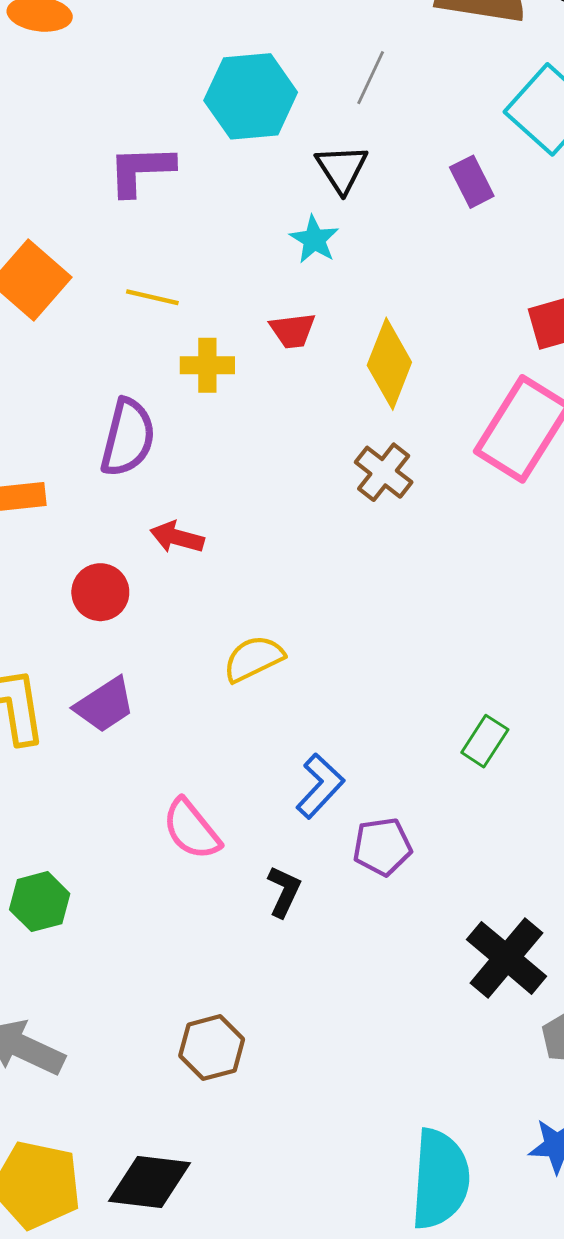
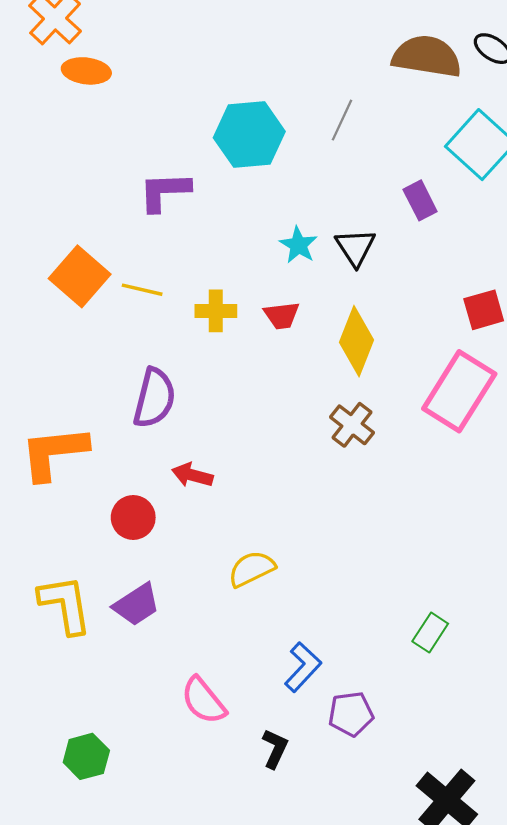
black triangle: (342, 169) -> (355, 247), moved
yellow line: (152, 297) -> (142, 290), moved
yellow cross: (207, 365) -> (216, 311), moved

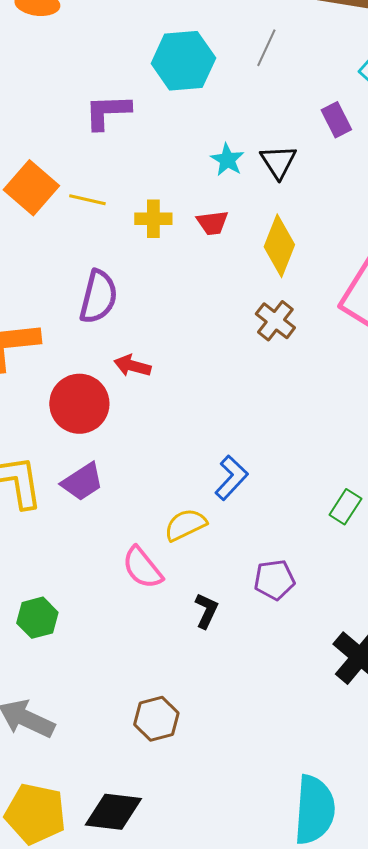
red circle: (133, 517) -> (79, 404), size x1.5
yellow semicircle: (252, 569) -> (185, 525), moved
blue L-shape: (303, 667) -> (231, 478), moved

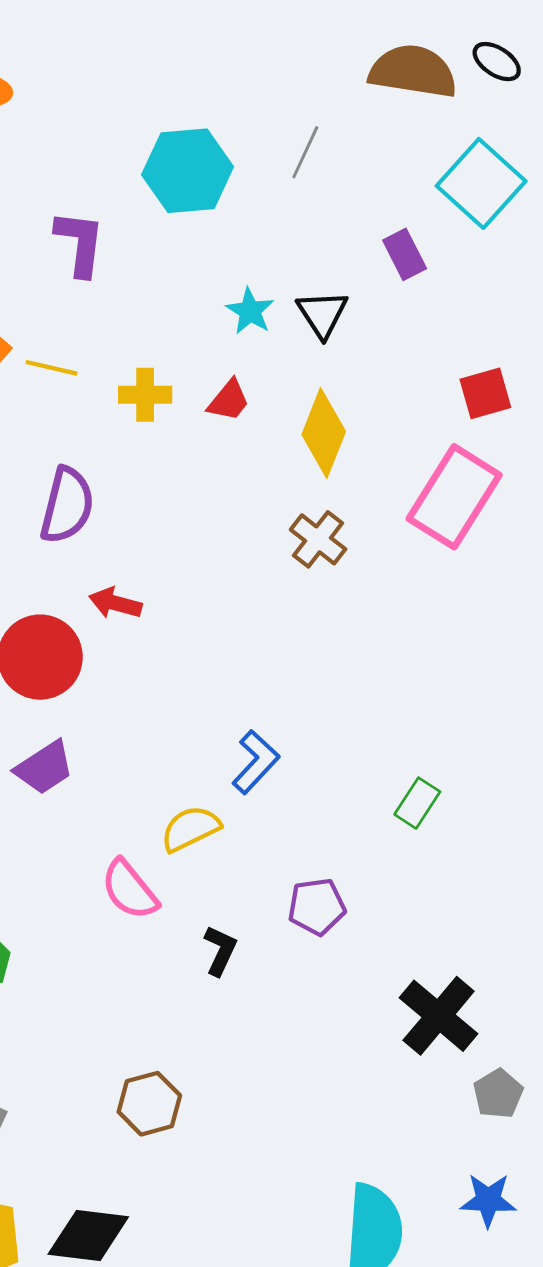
purple L-shape: (107, 112) -> (80, 243), turned 99
red trapezoid: (212, 223) -> (229, 400), turned -44

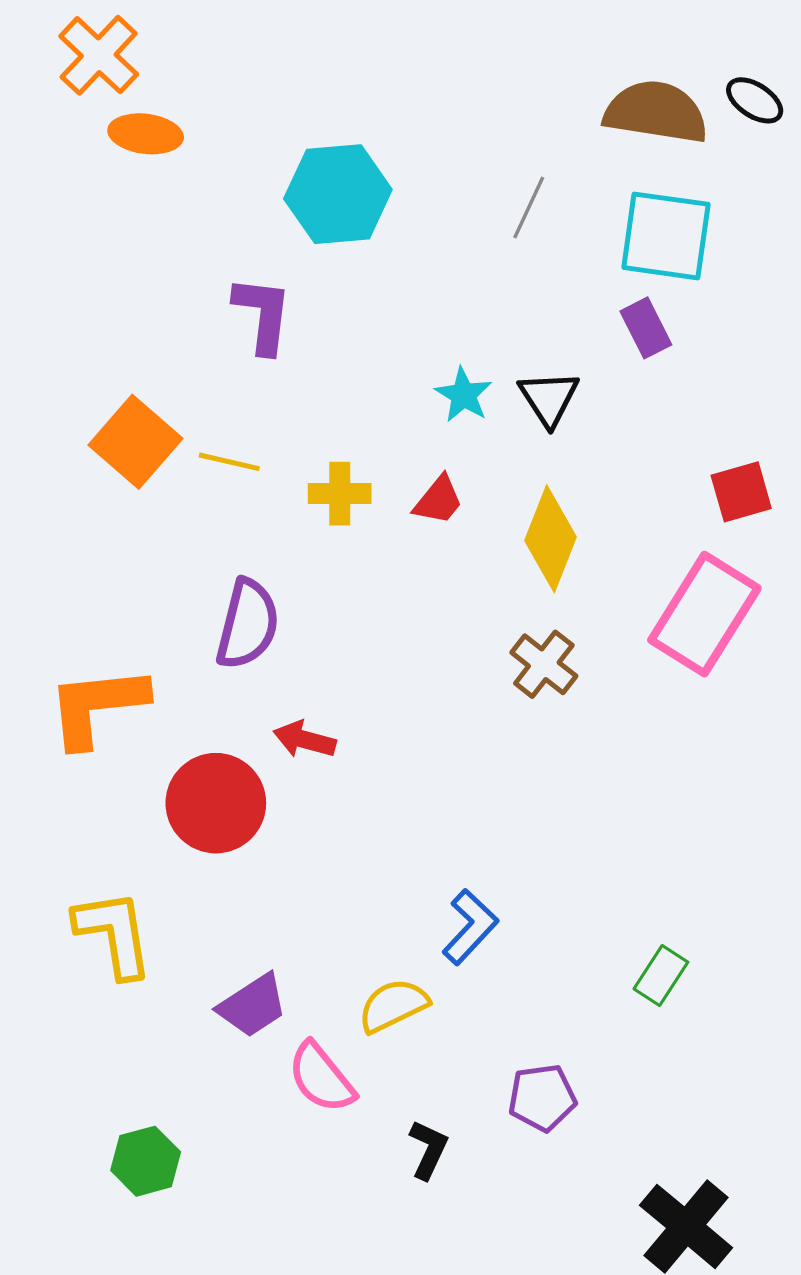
cyan hexagon: (188, 171) -> (338, 194), moved
cyan square: (481, 183) -> (666, 236), moved, turned -34
purple trapezoid: (44, 768) -> (253, 1006), moved

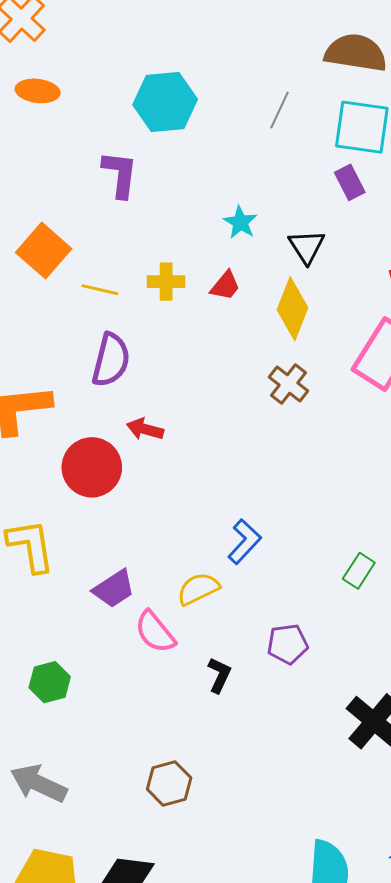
orange ellipse: (146, 134) -> (38, 91), moved
black triangle: (549, 398) -> (307, 247), moved
yellow line: (229, 462) -> (100, 290), moved

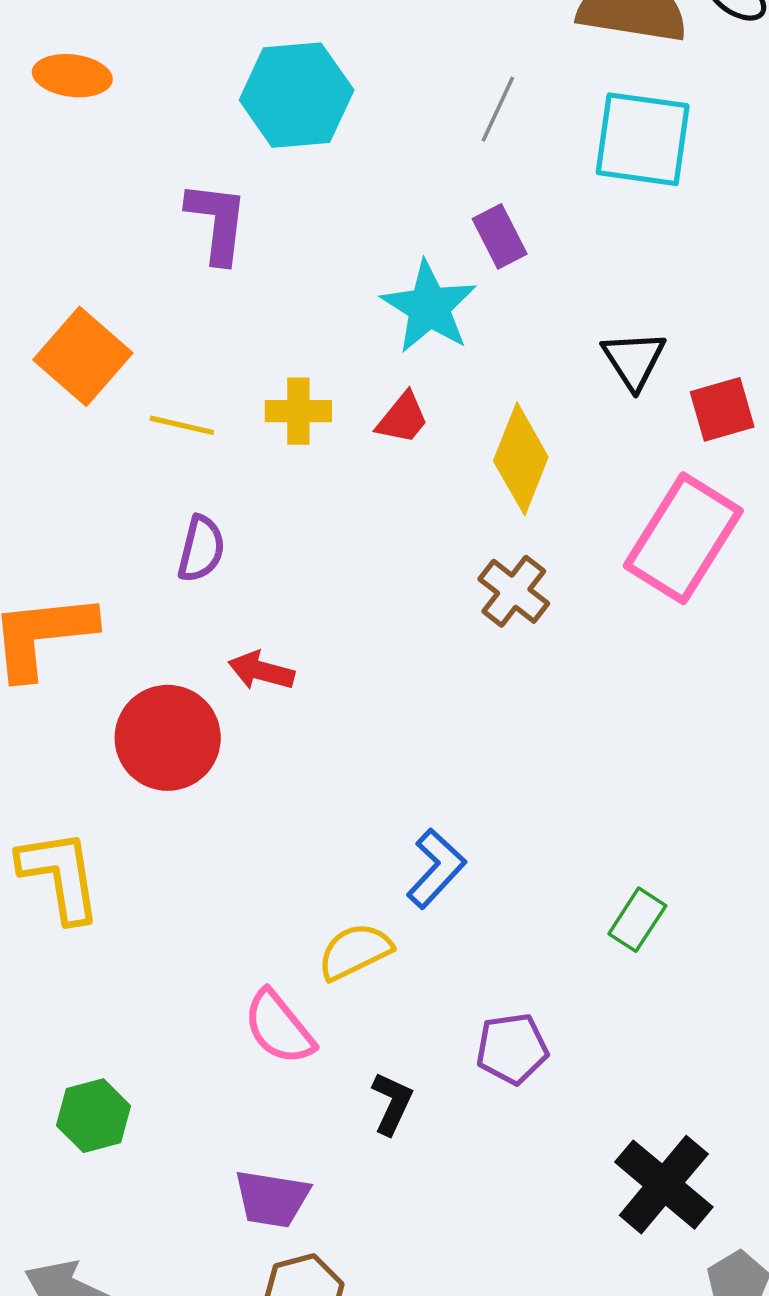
purple rectangle: (350, 182) -> (500, 236), moved
cyan star: (240, 222) -> (429, 307), size x1.6
black triangle: (307, 247) -> (634, 360), moved
purple semicircle: (111, 360) -> (201, 549), size x0.7
purple trapezoid: (114, 589) -> (272, 1199), moved, turned 42

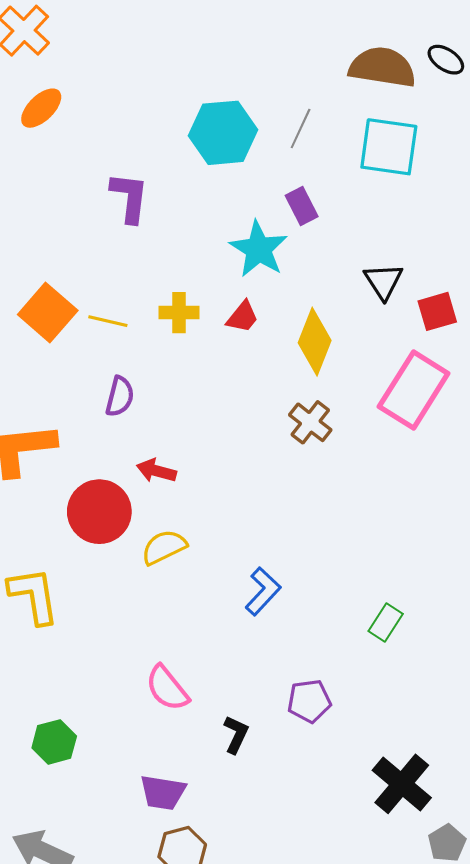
orange ellipse: (72, 76) -> (41, 108), turned -51
cyan hexagon: (297, 95) -> (223, 133), moved
orange square: (83, 356) -> (48, 313), moved
yellow semicircle: (355, 951) -> (164, 547), moved

